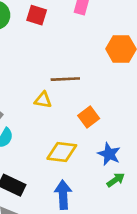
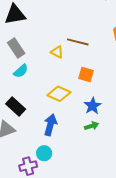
orange square: (89, 117) -> (86, 75), turned 35

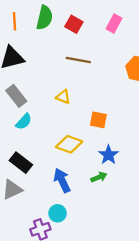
brown line: (78, 42) -> (78, 60), moved
blue arrow: (50, 125) -> (62, 180), turned -35
green arrow: (92, 126) -> (99, 177), moved

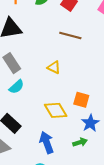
orange square: (98, 120) -> (81, 100), moved
yellow diamond: (69, 144) -> (56, 110), turned 35

